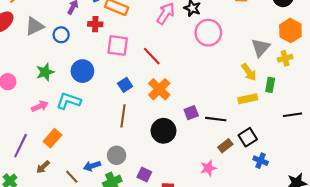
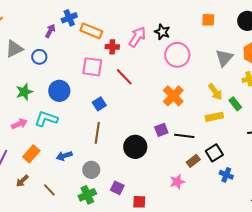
red cross: (95, 24) -> (112, 47), moved
gray triangle: (261, 48) -> (224, 58), moved
green rectangle: (270, 85) -> (235, 104), turned -48
orange cross: (159, 89) -> (173, 96), moved
blue arrow: (92, 166) -> (64, 156), moved

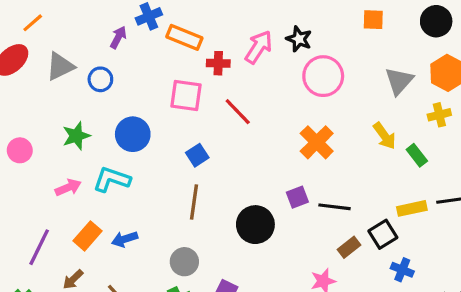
yellow rectangle: (214, 117) -> (412, 208), moved
blue arrow: (64, 156) -> (125, 239), moved

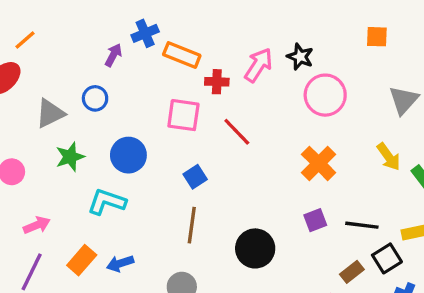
gray triangle: (60, 66) -> (50, 113), moved
pink arrow: (68, 187) -> (37, 225), moved
purple square: (297, 197) -> (315, 220), moved
black line: (334, 207) -> (362, 225), moved

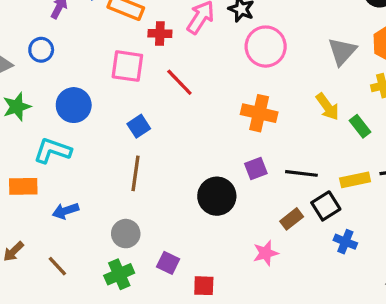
orange cross: (319, 163) -> (259, 113), turned -32
black circle: (255, 248) -> (217, 196), moved
orange rectangle: (82, 260) -> (23, 186), moved, turned 48

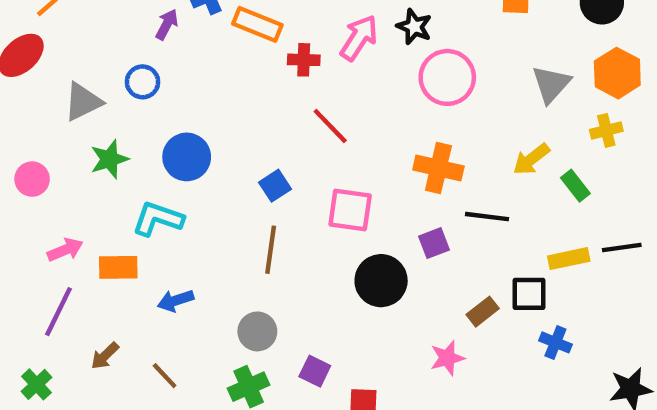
pink square: (127, 66) -> (350, 210), moved
yellow arrow: (327, 107) -> (531, 159), turned 88
black line: (301, 173) -> (487, 217), moved
black square: (326, 206) -> (529, 294), turned 32

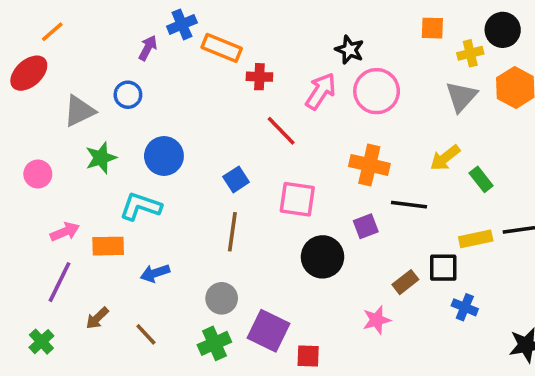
pink arrow: (359, 38) -> (321, 91), moved
yellow cross: (606, 130) -> (470, 53), moved
purple square: (315, 371) -> (268, 331), size x1.6

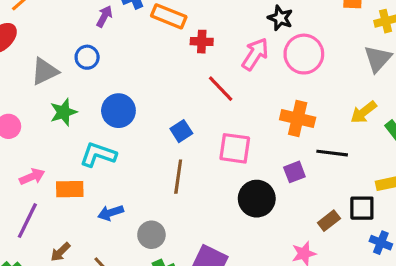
gray circle: (222, 298) -> (151, 235), moved

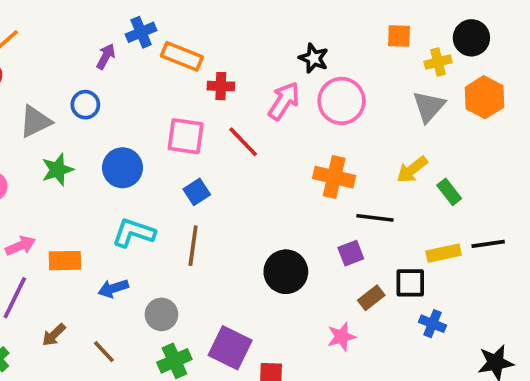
pink square: (235, 148) -> (186, 136), moved
cyan L-shape: (98, 155) -> (134, 233), moved
purple square: (294, 172) -> (351, 253), moved

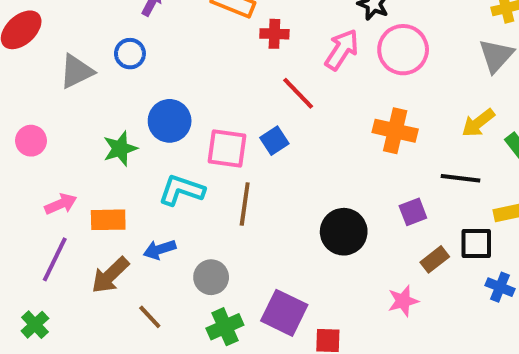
pink square: (186, 136) -> (227, 149), moved
green star: (58, 170) -> (120, 149), moved
blue square: (197, 192) -> (274, 141), moved
black line: (375, 218) -> (460, 178), moved
brown arrow: (54, 335) -> (110, 275), moved, size x1.5

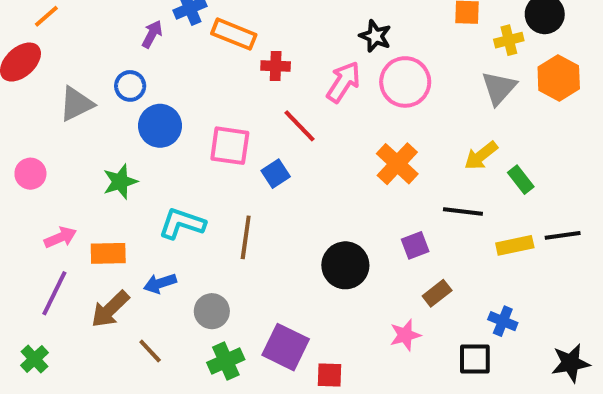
blue circle: (170, 121) -> (160, 126), moved
orange cross: (395, 131) -> (397, 164), turned 30
pink square: (227, 149) -> (230, 146), moved
black square: (476, 244) -> (475, 359), moved

